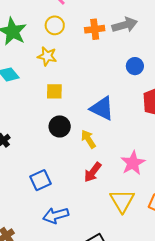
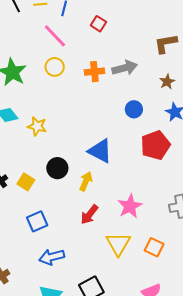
yellow star: (47, 56) -> (37, 126), moved
yellow square: (54, 91) -> (26, 182), moved, turned 30
yellow arrow: (88, 139) -> (86, 181), turned 54

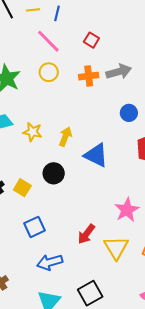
red square: (98, 24) -> (91, 40), moved
yellow arrow: (86, 181) -> (65, 137), moved
red arrow: (89, 215) -> (86, 234), moved

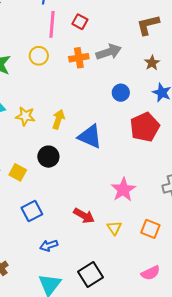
pink line: (48, 41) -> (52, 24), moved, turned 52
red arrow: (86, 234) -> (84, 216), turned -95
yellow triangle: (116, 248) -> (114, 228), size x0.6
blue arrow: (50, 262) -> (49, 246), size x0.7

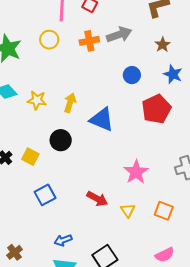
blue arrow: (49, 246) -> (63, 240), moved

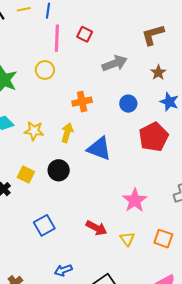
orange cross: (89, 41) -> (82, 102), moved
yellow square: (30, 157) -> (26, 174), moved

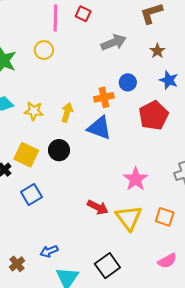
orange cross: (82, 102) -> (104, 97), moved
yellow square: (26, 174) -> (26, 155), size x1.4
blue square: (44, 225) -> (31, 194), moved
yellow triangle: (127, 239) -> (129, 218), size x1.8
blue arrow: (63, 270) -> (49, 251), moved

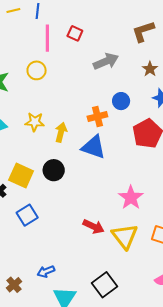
yellow star: (34, 111) -> (35, 122), moved

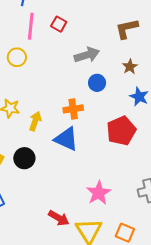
blue circle: (121, 101) -> (97, 83), moved

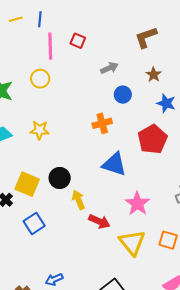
gray arrow: (87, 55) -> (109, 68), size x0.7
yellow arrow: (35, 121) -> (78, 200), moved, turned -36
blue triangle: (66, 139) -> (114, 164), moved
red arrow: (59, 218) -> (99, 221), moved

